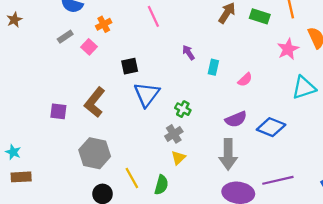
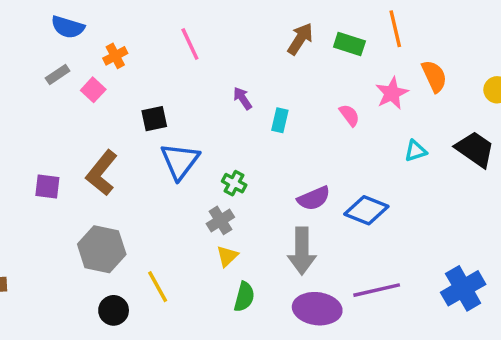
pink semicircle: (245, 80) -> (349, 115), moved, turned -84
cyan triangle: (304, 88) -> (416, 151), size x0.6
green semicircle: (161, 185) -> (244, 297), moved

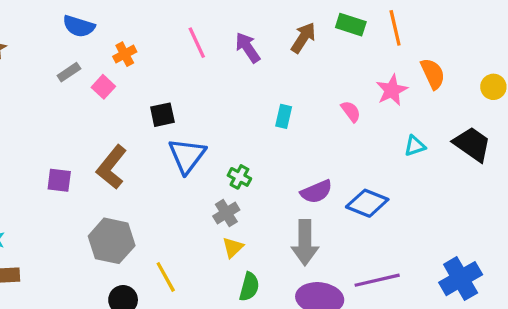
green rectangle: (349, 44) -> (351, 25), moved
purple arrow: (243, 98) -> (248, 48), moved, size x1.4

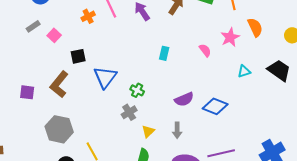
orange cross: (125, 54) -> (88, 16), moved
black square: (162, 115) -> (78, 56), moved
gray arrow: (305, 243) -> (177, 130), size x0.6
yellow triangle: (233, 247) -> (148, 131), moved

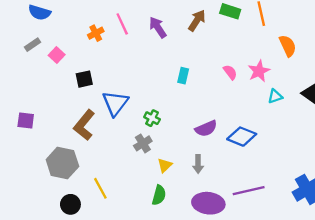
pink star: (230, 37) -> (259, 71), moved
brown L-shape: (59, 84) -> (84, 125), moved

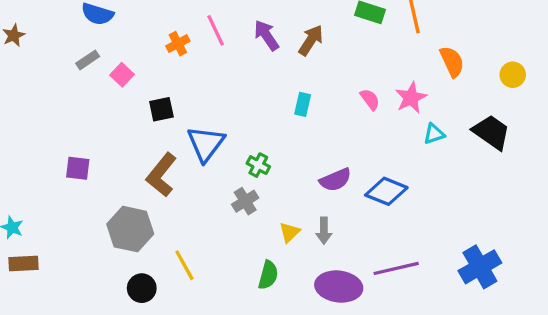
brown arrow: (197, 20) -> (311, 40), moved
yellow triangle: (165, 165) -> (289, 232), moved

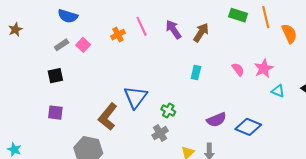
orange semicircle: (452, 62) -> (289, 34), moved
pink square: (122, 75) -> (83, 45), moved
black square: (161, 109) -> (55, 76), moved
cyan triangle: (434, 134) -> (278, 91), turned 40

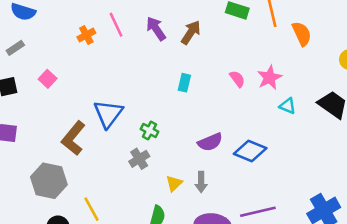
pink square: (83, 45) -> (48, 79), moved

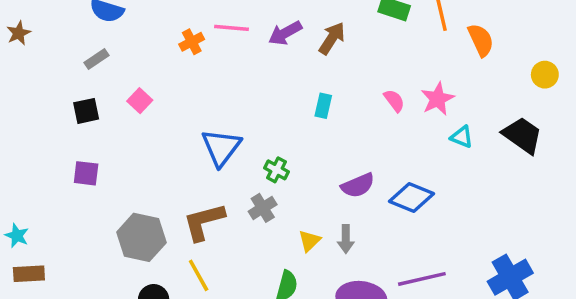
pink line: (116, 25) -> (231, 28), turned -60
purple arrow: (156, 29) -> (285, 33), turned -85
brown L-shape: (73, 138) -> (204, 222), moved, turned 36

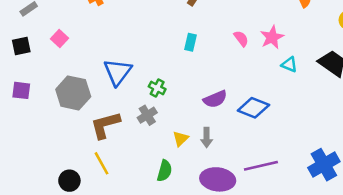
gray hexagon: (141, 237) -> (73, 93), moved

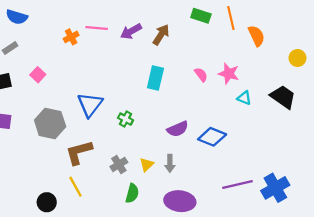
pink star: (272, 37) -> (229, 74), turned -30
cyan rectangle: (190, 42) -> (155, 78), size x1.5
gray cross: (147, 115) -> (119, 165), moved
purple line: (261, 166) -> (238, 184), moved

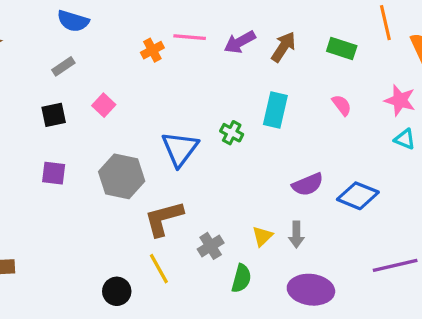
green rectangle: (201, 16) -> (342, 49), moved
pink star: (229, 74) -> (400, 100), moved
green cross: (125, 119) -> (232, 133), moved
gray cross: (119, 165) -> (211, 246), moved

